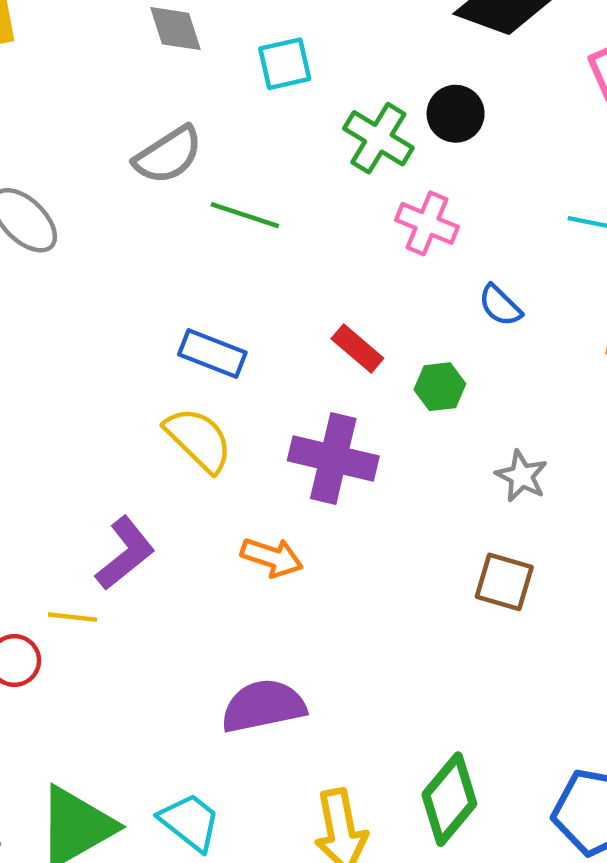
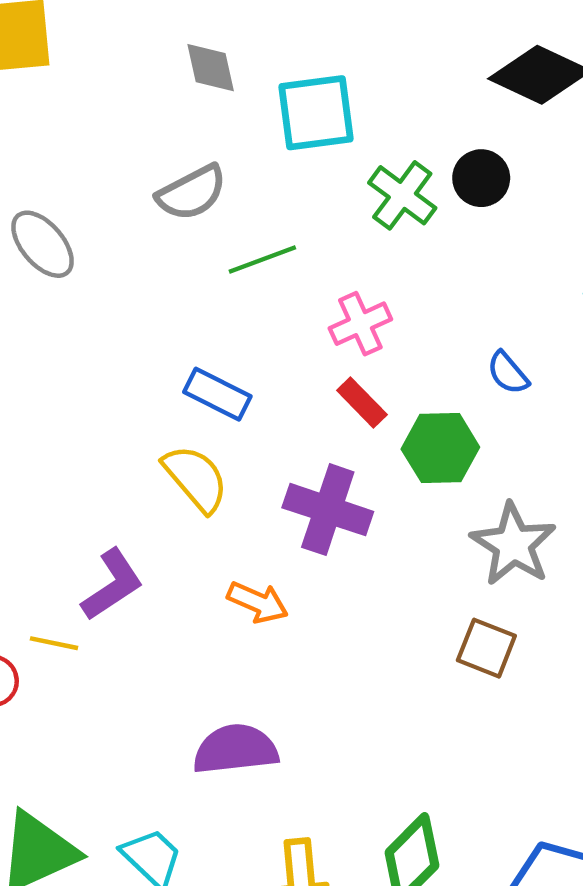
cyan square: (285, 64) -> (316, 113), size x1.5
green line: (245, 215) -> (262, 260), turned -44
pink cross: (427, 223) -> (360, 324), moved, turned 38
green hexagon: (440, 387) -> (440, 448), size x1.5
gray star: (522, 476) -> (513, 544), size x1.6

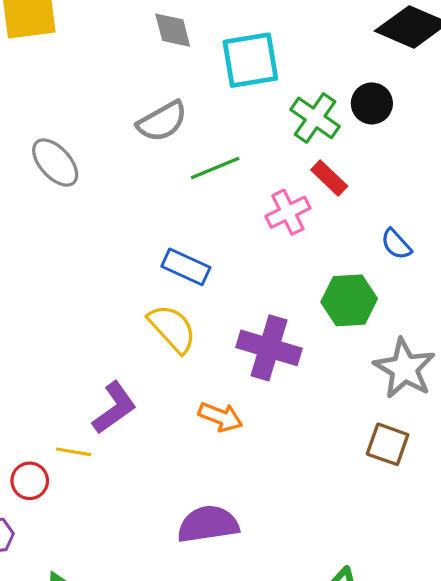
red rectangle: (362, 403) -> (329, 178), moved

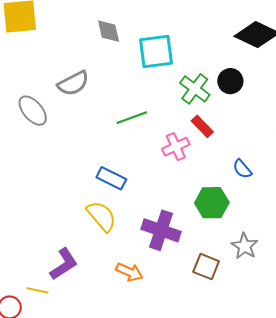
gray semicircle: (162, 121) -> (73, 83), moved
gray star: (404, 368) -> (245, 246), size x0.7
brown square: (388, 444) -> (206, 267), moved

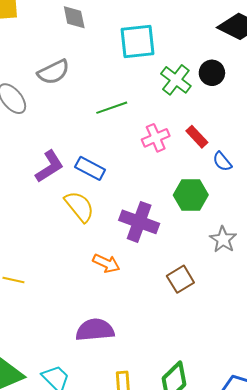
gray diamond: (109, 31) -> (74, 17), moved
red rectangle: (202, 126) -> (197, 137), moved
purple L-shape: (64, 264) -> (49, 166), moved
brown square: (206, 267) -> (180, 279), moved, turned 36

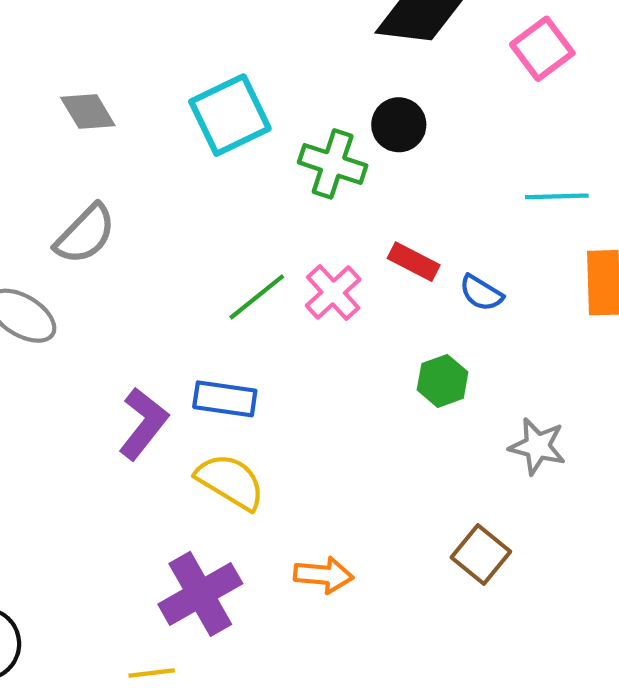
green line: (112, 108) -> (257, 297), moved
green hexagon: (191, 195) -> (443, 381), size x0.7
purple cross: (139, 222) -> (200, 594), moved, turned -30

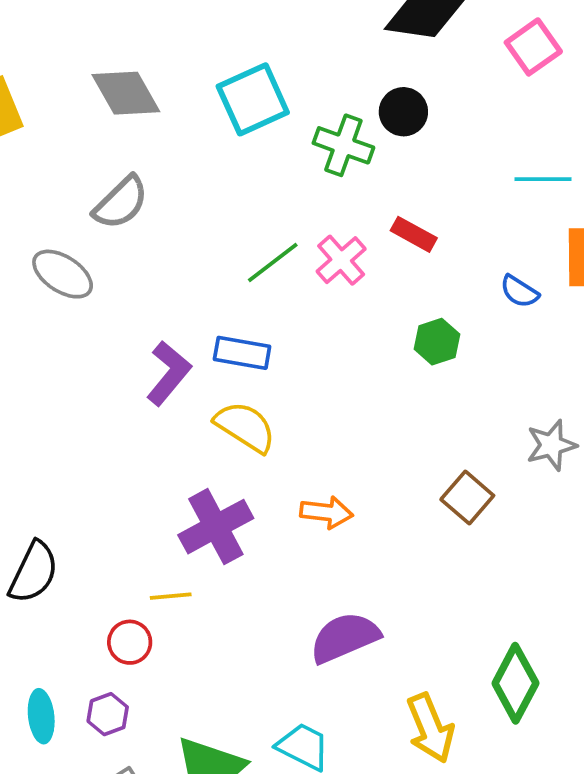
gray diamond: (88, 111) -> (126, 93), size x1.4
blue semicircle: (481, 293) -> (519, 291), moved
gray star: (537, 446) -> (551, 445), moved, turned -30

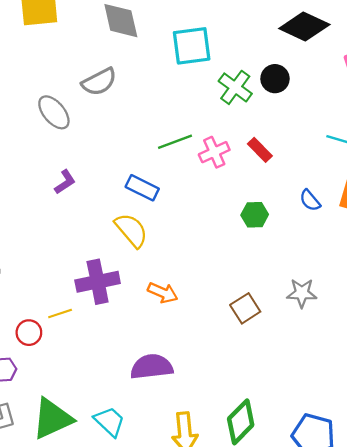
purple L-shape: (169, 373) -> (65, 182), moved, size x0.7
yellow line: (171, 596) -> (60, 313), turned -30

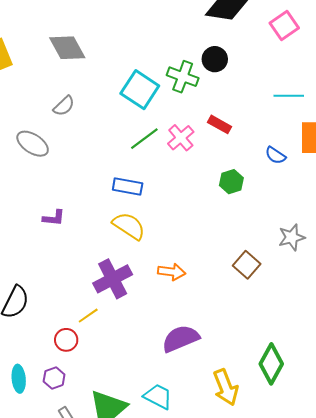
cyan square: (192, 46) -> (140, 90), moved, turned -33
gray semicircle: (99, 82) -> (64, 106), size x0.7
purple L-shape: (65, 182) -> (54, 218), moved, turned 55

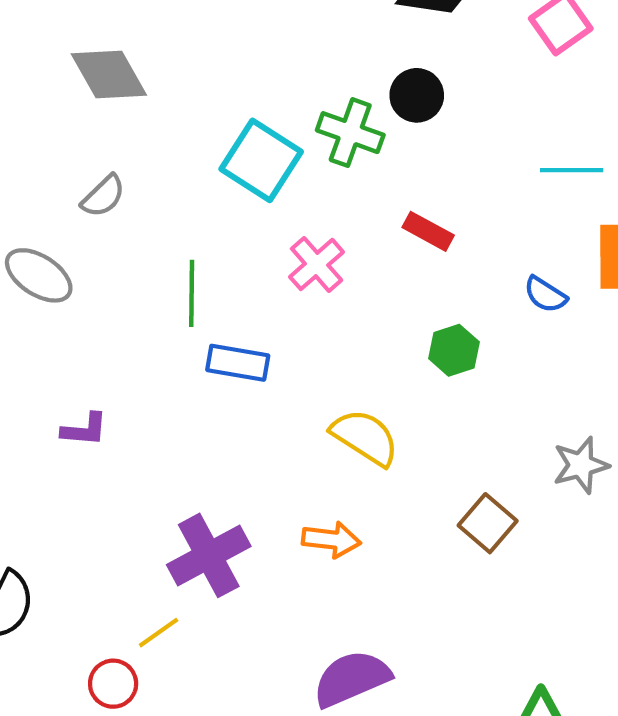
pink cross: (181, 138) -> (317, 264), moved
green line: (144, 139) -> (192, 293), moved, turned -52
yellow semicircle: (129, 226) -> (365, 437), moved

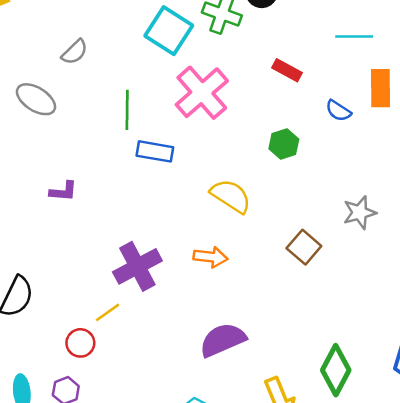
red rectangle: (428, 231) -> (287, 70), moved
pink cross: (317, 264) -> (202, 93), size x1.6

